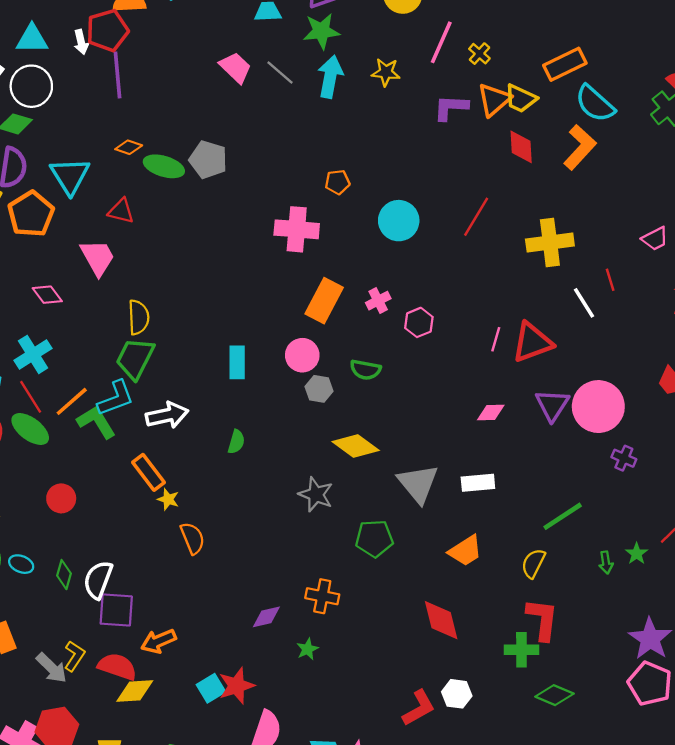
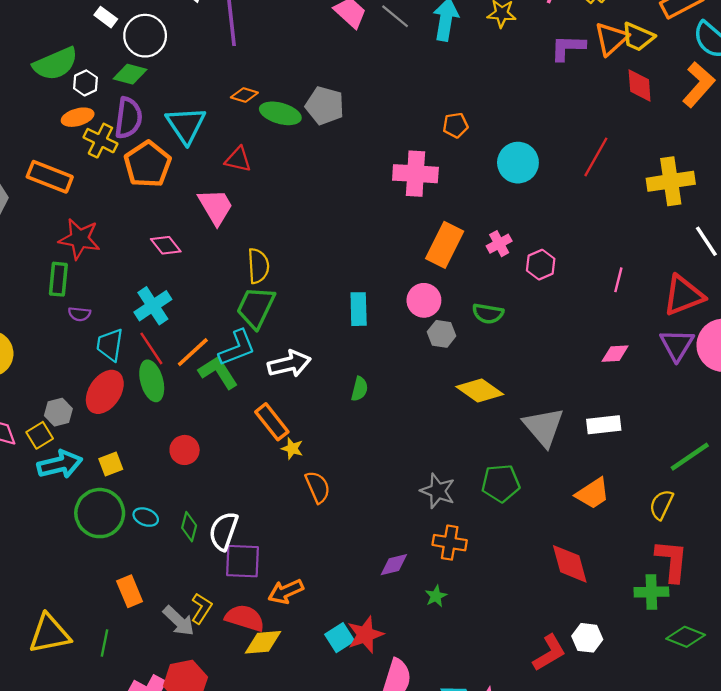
red triangle: (532, 342) -> (683, 295), moved
green ellipse: (30, 429) -> (152, 381), turned 39
gray star: (316, 494) -> (438, 491), moved

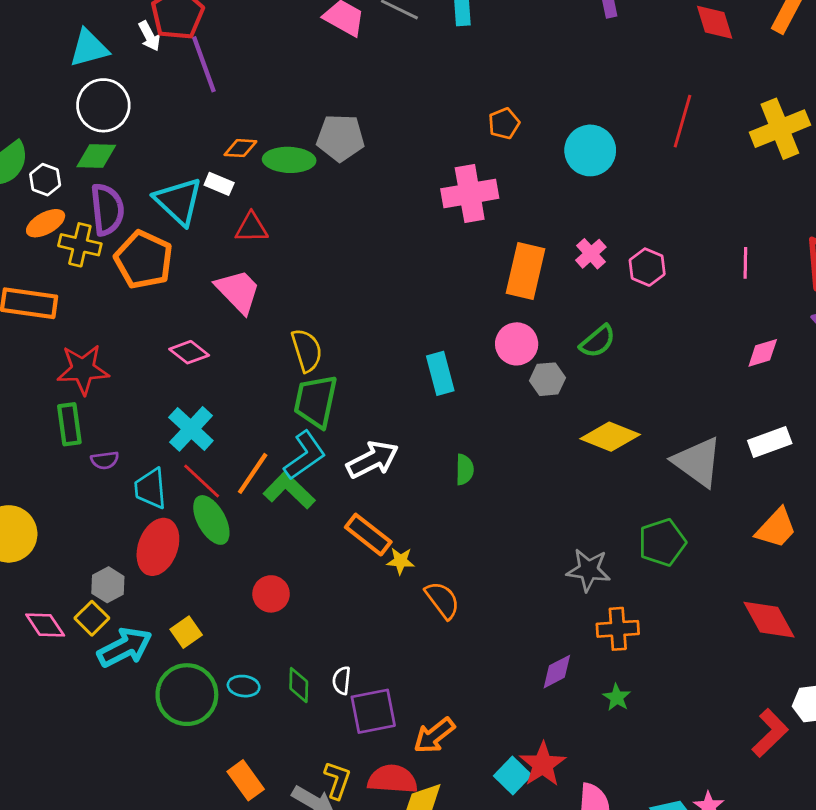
white rectangle: (106, 17) -> (219, 184), moved
green semicircle: (488, 314) -> (598, 341), turned -36
white semicircle: (224, 531) -> (342, 680), size x0.6

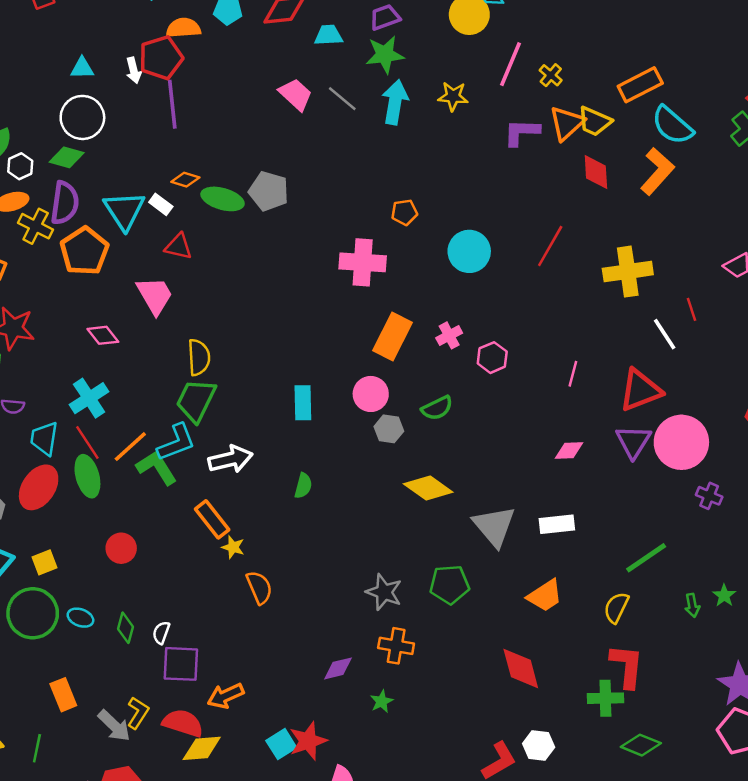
cyan triangle: (89, 48) -> (82, 68), size x0.7

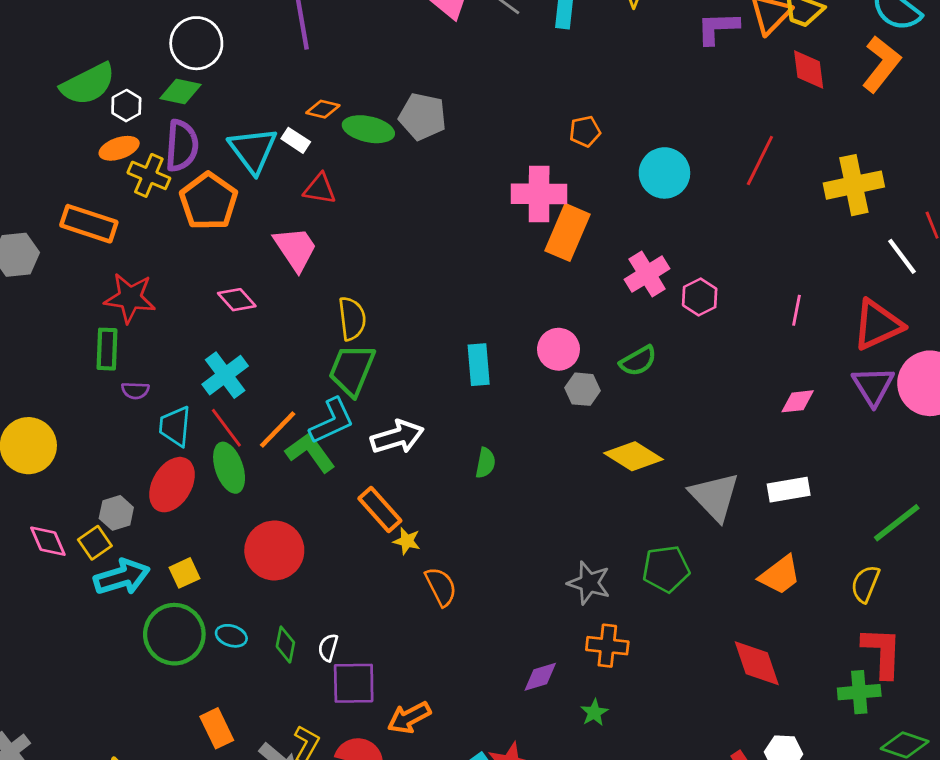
pink cross: (449, 335) -> (647, 274), size x1.4
orange rectangle: (393, 337) -> (567, 232), moved
red circle: (121, 548) -> (274, 550), size x1.6

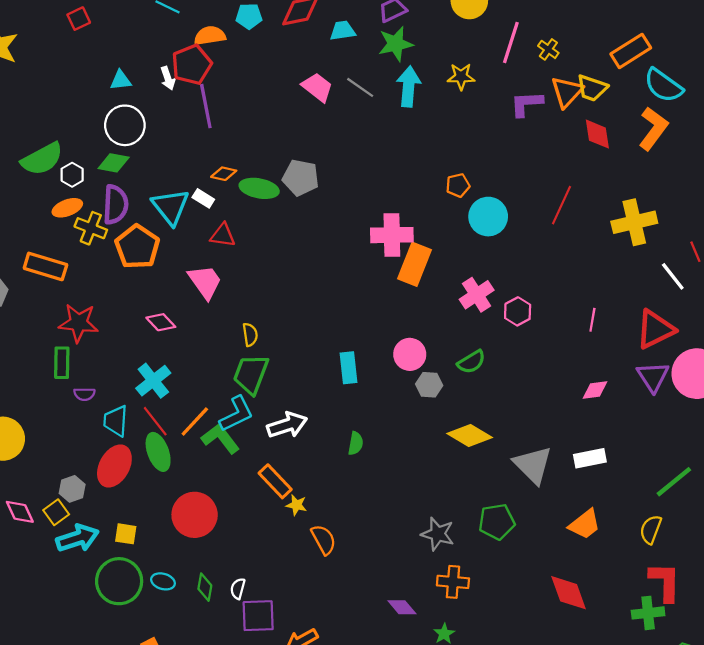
orange pentagon: (585, 131) -> (458, 185), moved
yellow semicircle: (352, 319) -> (250, 335), size x0.7
yellow square: (185, 573) -> (126, 534), turned 35
purple diamond: (540, 677) -> (402, 607), turned 68

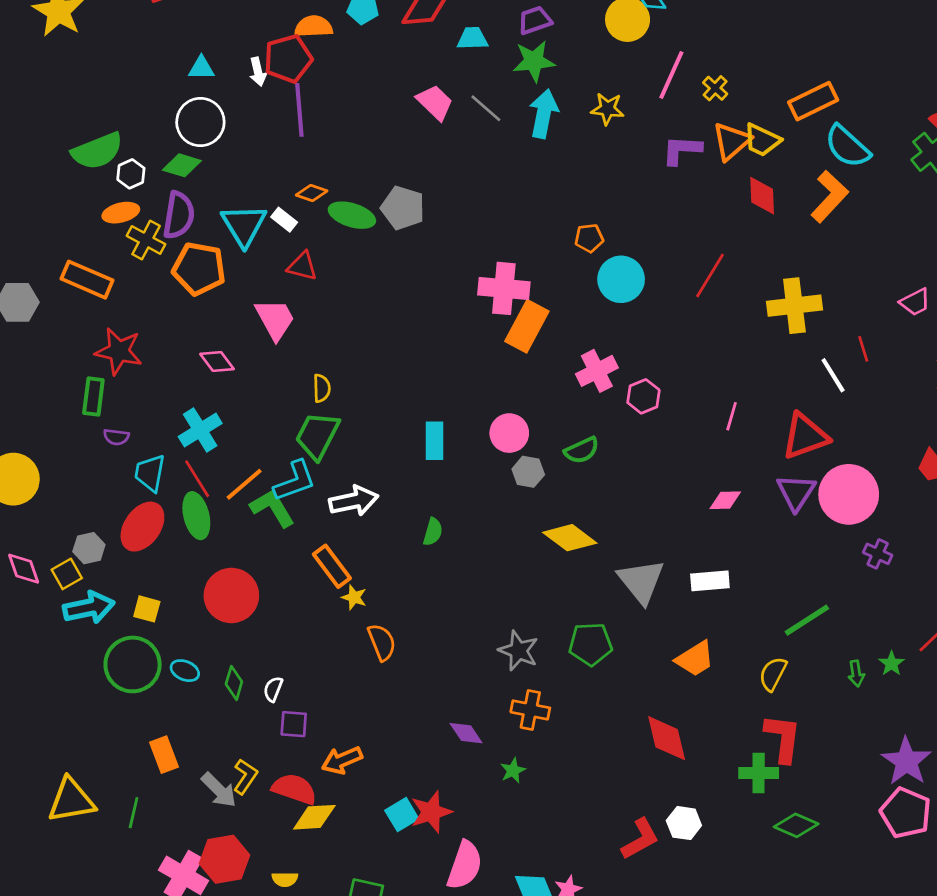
orange pentagon: (137, 247) -> (199, 269), turned -30
purple square: (258, 616) -> (294, 724), size x0.7

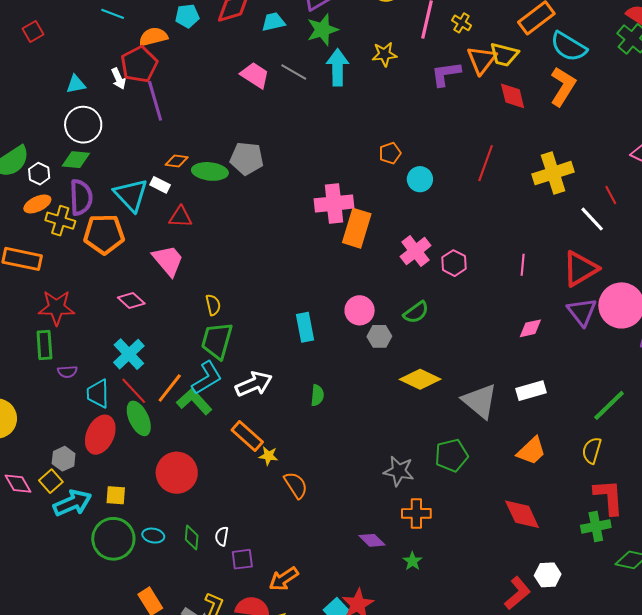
cyan circle: (621, 279) -> (420, 179), size x0.7

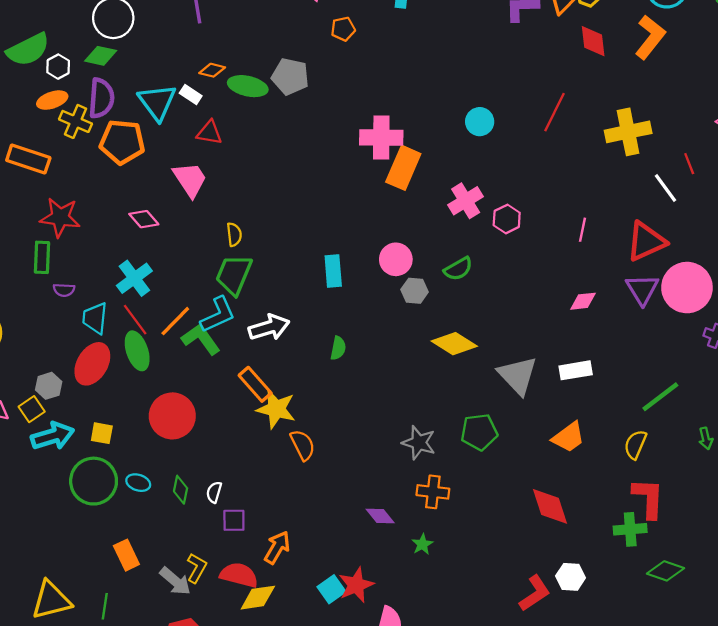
orange pentagon: (390, 153) -> (343, 29), moved
yellow star: (268, 456) -> (276, 409), size x1.8
orange arrow: (284, 579) -> (277, 547), turned 148

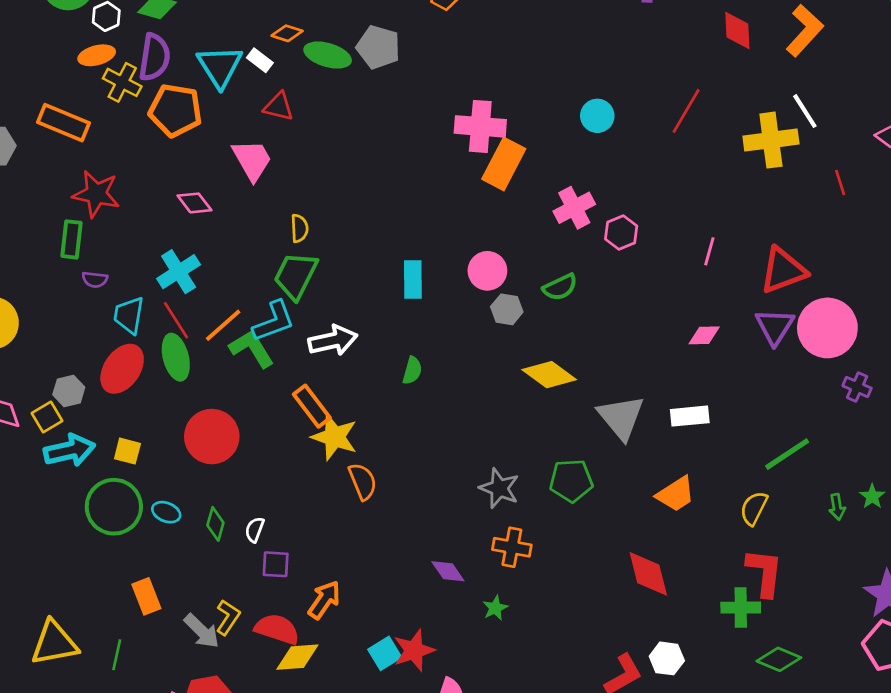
white line: (666, 188) -> (805, 111), moved

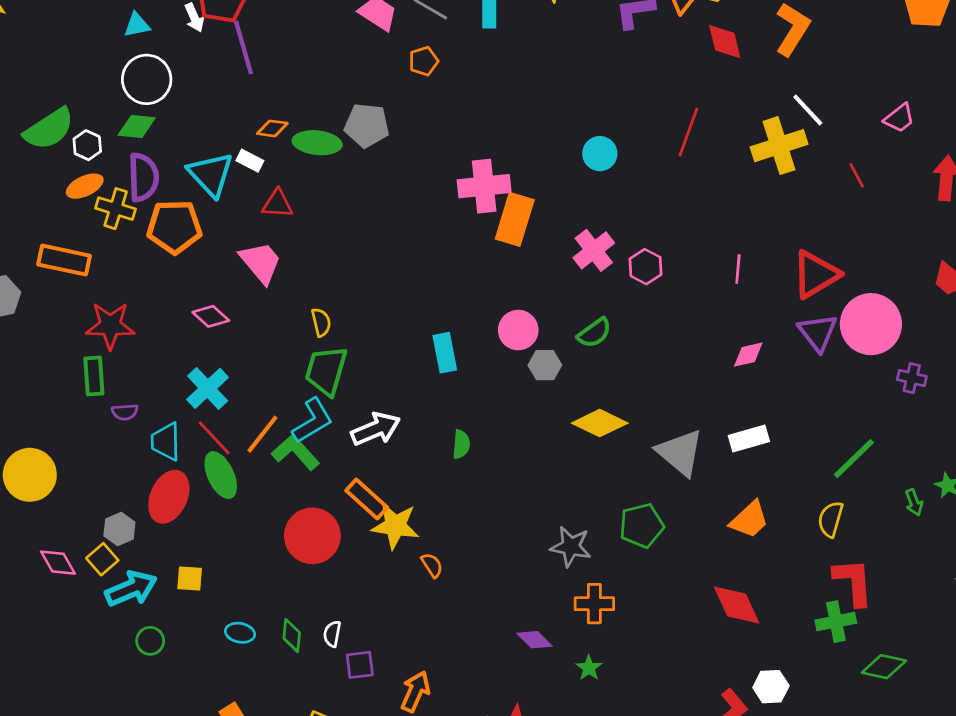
red circle: (212, 437) -> (312, 536), moved
orange semicircle: (363, 481) -> (432, 565), size x0.7
green circle: (114, 507) -> (150, 641), moved, size x0.5

